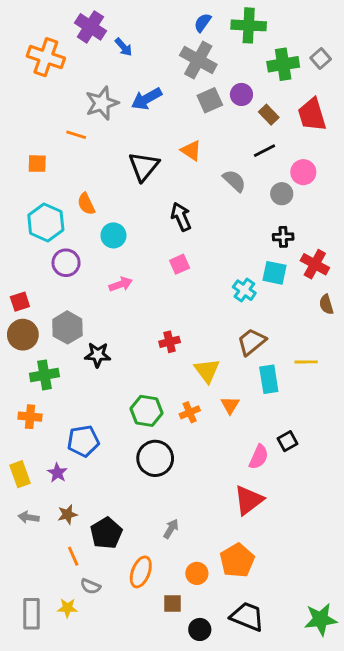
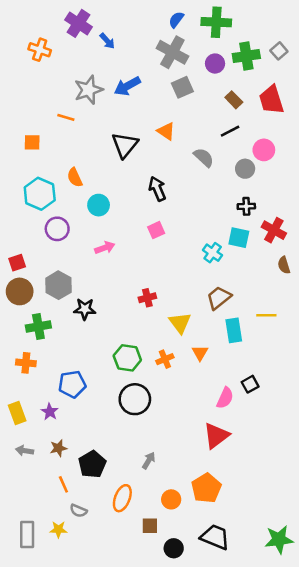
orange cross: (46, 57) -> (40, 50), size x0.7
purple circle: (241, 94) -> (215, 64), moved

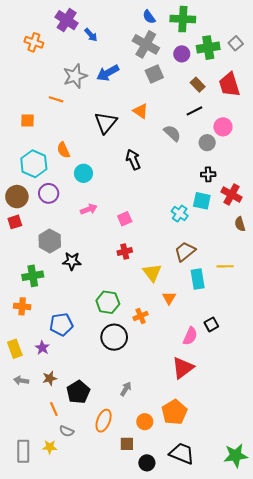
blue semicircle: (176, 20) -> (149, 17), turned -72
pink square: (156, 230) -> (125, 219), moved
brown circle: (20, 291) -> (17, 197), moved
orange cross: (165, 359) -> (141, 316), moved

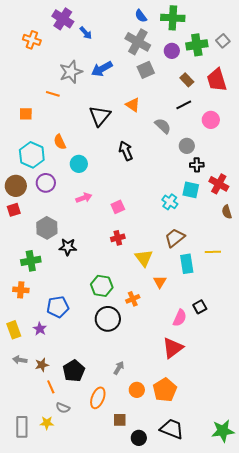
gray circle: (207, 143) -> (187, 146), moved
brown star: (50, 378) -> (42, 365), moved
orange circle: (145, 422) -> (137, 390), moved

